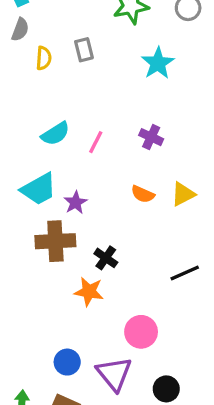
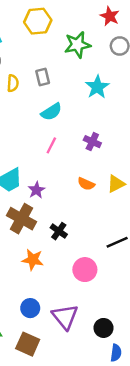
cyan semicircle: (55, 134) -> (51, 112), moved
brown cross: (55, 241) -> (22, 219), turned 32
orange star: (89, 292) -> (33, 260), moved
pink circle: (141, 332) -> (85, 270), moved

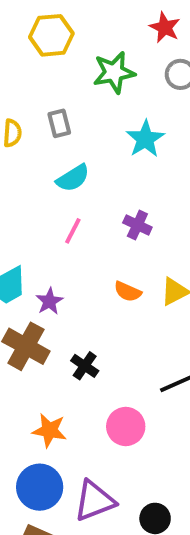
orange star: (33, 260) -> (49, 430), moved
blue circle: (30, 308) -> (40, 487), size x1.5
purple triangle: (65, 317) -> (94, 501), turned 48

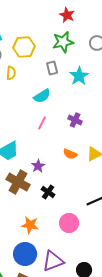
red star: (165, 27) -> (67, 15), moved
yellow hexagon: (51, 35) -> (24, 47), moved
gray rectangle: (59, 123) -> (52, 68), moved
purple star: (49, 301) -> (38, 166), moved

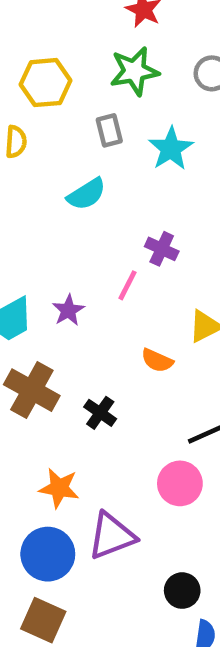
pink line: (42, 123) -> (128, 285), moved
orange semicircle: (70, 154) -> (157, 360), moved
purple star: (38, 166) -> (68, 310), moved
pink circle: (69, 223) -> (180, 483), moved
purple triangle: (53, 261) -> (112, 536), moved

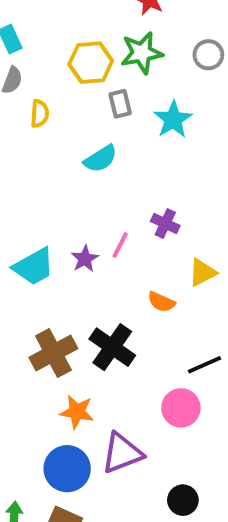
yellow hexagon: (46, 83) -> (91, 63), moved
purple cross: (162, 249) -> (165, 223), moved
pink line: (128, 285) -> (120, 245), moved
brown cross: (32, 390) -> (53, 353), moved, turned 33
black cross: (100, 413) -> (112, 347), size x1.6

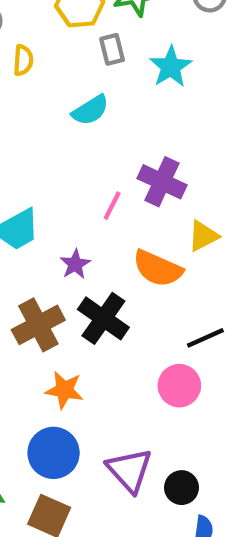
purple cross: (165, 223) -> (162, 182), size x1.5
purple star: (85, 259) -> (75, 264), moved
orange semicircle: (161, 302) -> (158, 268), size x1.6
purple triangle: (122, 453) -> (129, 470), moved, turned -51

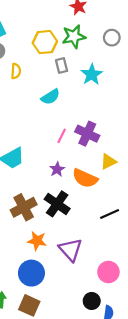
pink line: (112, 206) -> (62, 136), moved
purple star: (75, 264) -> (57, 169), moved
pink circle: (179, 386) -> (108, 272), moved
purple triangle: (129, 470) -> (70, 250), moved
black circle: (182, 488) -> (92, 301), moved

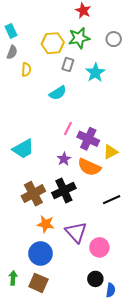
gray rectangle: (62, 66) -> (68, 64), turned 32
purple cross: (87, 134) -> (88, 139), moved
black cross: (57, 204) -> (64, 190), turned 30
pink circle: (108, 272) -> (99, 247), moved

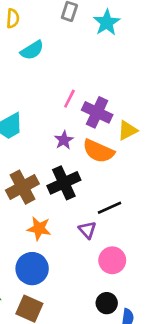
cyan semicircle: (58, 93) -> (32, 50), moved
black line: (112, 200) -> (109, 208), moved
purple triangle: (76, 232) -> (87, 230), moved, size x0.6

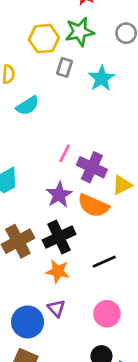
purple star: (64, 140) -> (59, 195), size x1.4
orange star: (39, 228) -> (58, 271), moved
purple triangle: (87, 230) -> (56, 308), moved

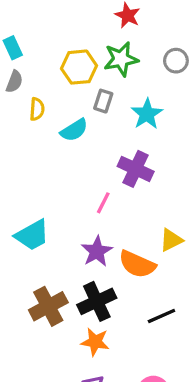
cyan semicircle: (28, 106) -> (74, 130), moved
purple cross: (92, 167) -> (136, 169), moved
black line: (104, 262) -> (161, 316), moved

